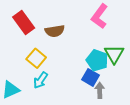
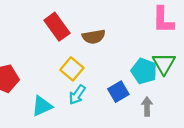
pink L-shape: (100, 16) -> (163, 20), moved, turned -35
blue square: (91, 77) -> (118, 92), moved, turned 30

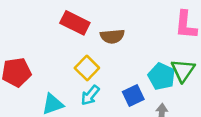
red rectangle: (57, 27) -> (75, 23), turned -32

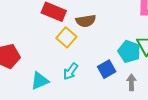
yellow square: (87, 68) -> (66, 37), moved

